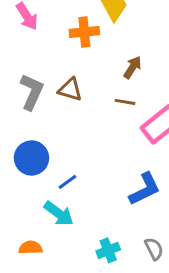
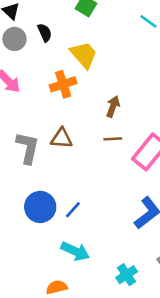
blue line: (67, 182) -> (73, 210), moved

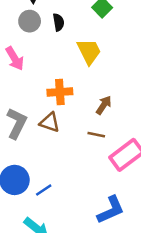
orange cross: (63, 84) -> (60, 92), moved

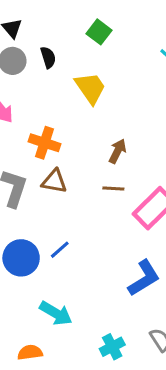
orange cross: (60, 92) -> (44, 143), moved, turned 30
blue line: (44, 190) -> (60, 250), moved

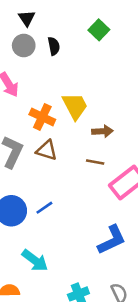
yellow trapezoid: (90, 88) -> (75, 106), moved
brown arrow: (118, 151) -> (102, 131), turned 54

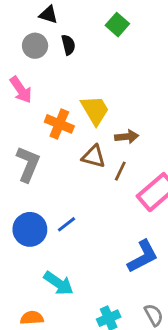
black triangle: (27, 18) -> (48, 15), moved, turned -36
brown triangle: (47, 150) -> (94, 156), moved
brown line: (95, 162) -> (120, 171), turned -72

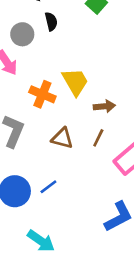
gray circle: (35, 46) -> (22, 34), moved
brown triangle: (94, 156) -> (62, 138), moved

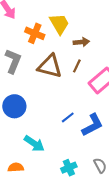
brown triangle: (62, 138) -> (50, 66), size x1.5
blue line: (48, 187) -> (68, 117), moved

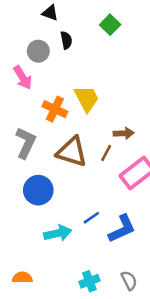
brown arrow: (81, 42) -> (124, 133), moved
blue circle: (14, 106) -> (38, 190), moved
cyan arrow: (34, 144) -> (58, 233), moved, turned -50

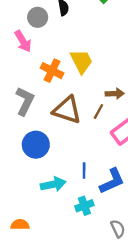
blue line: (91, 218) -> (84, 171), turned -56
cyan cross: (89, 281) -> (84, 206), moved

